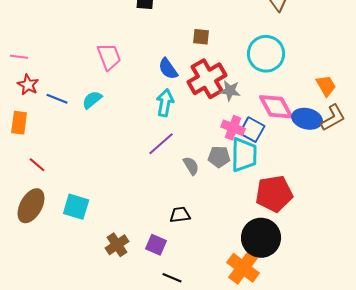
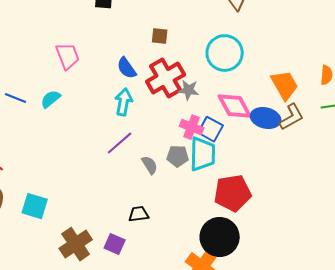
orange trapezoid: (326, 86) -> (285, 85), size x1.4
brown cross: (117, 245) -> (76, 244), size x1.4

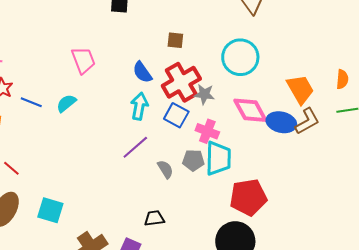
blue square: (211, 129) -> (176, 115), moved

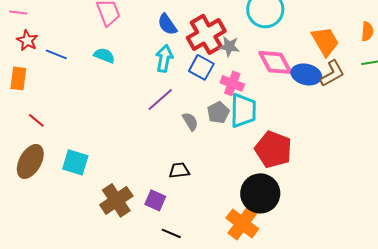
cyan semicircle: (66, 103) -> (104, 55), moved, turned 60
gray pentagon: (193, 160) -> (218, 112), turned -30
red pentagon: (248, 197) -> (273, 149), turned 30

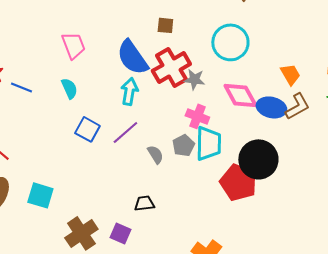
blue semicircle: (167, 24) -> (132, 57), size x1.6
orange trapezoid: (325, 41) -> (290, 74), size x0.7
cyan semicircle: (104, 55) -> (69, 88), turned 45
blue square: (201, 67) -> (87, 129), moved
black circle: (260, 193) -> (258, 159), moved

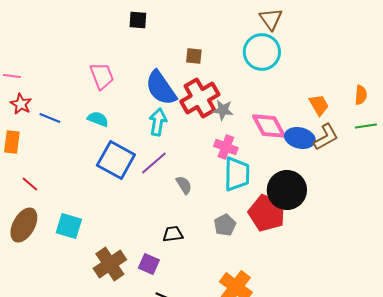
cyan circle: (230, 42) -> (262, 52), moved
cyan semicircle: (69, 88) -> (98, 119), turned -45
blue square: (87, 129) -> (116, 160), size x1.5
gray pentagon: (183, 145) -> (225, 225), moved

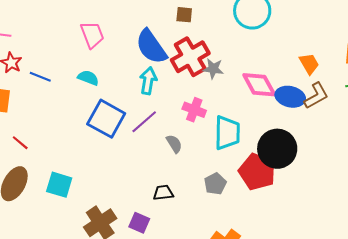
pink cross: (226, 147) -> (194, 110), moved

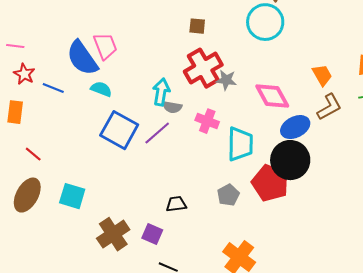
blue semicircle: (151, 47) -> (82, 58), moved
blue ellipse: (290, 97) -> (295, 127), moved, turned -40
gray semicircle: (174, 144) -> (172, 107), moved, turned 132

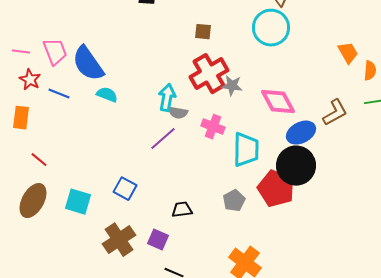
pink trapezoid: (105, 46) -> (55, 52), moved
orange trapezoid: (322, 75) -> (348, 53), moved
blue square: (119, 130) -> (125, 189), moved, size x0.6

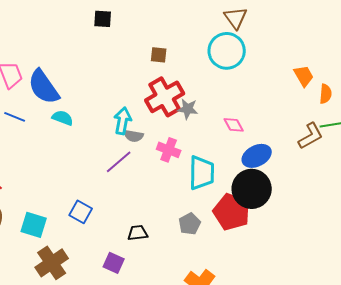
pink diamond: (278, 102) -> (234, 125), size x0.6
brown L-shape: (335, 113) -> (311, 136), moved
brown cross: (119, 240) -> (52, 263), moved

